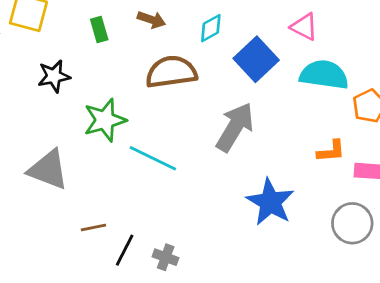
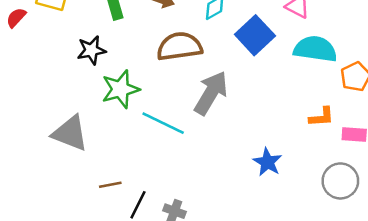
black star: (54, 76) -> (91, 50), moved
gray arrow: (235, 127) -> (211, 93), moved
blue star: (270, 202) -> (267, 162), size x0.7

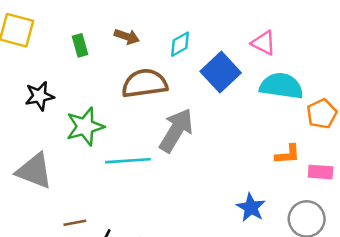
black star: (91, 50) -> (39, 96), moved
cyan line: (163, 123) -> (128, 161), turned -30
blue star: (267, 162) -> (251, 208), moved

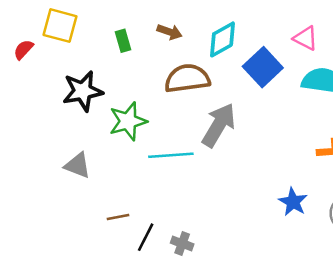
cyan diamond: (180, 44) -> (222, 39), size x1.4
black star: (39, 96) -> (83, 91), size x1.4
gray triangle: (34, 171) -> (78, 165), size x0.7

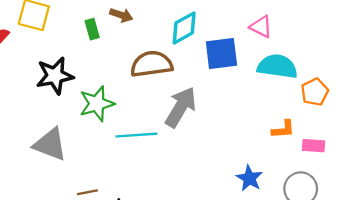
brown arrow: (170, 32) -> (121, 15), moved
blue square: (263, 67) -> (221, 54), turned 36
gray triangle: (78, 165) -> (50, 144), size x1.4

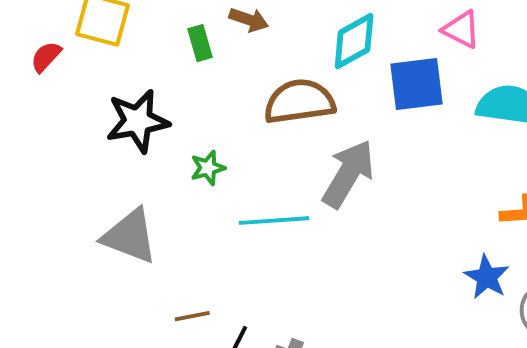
pink triangle: (261, 27) -> (461, 29), moved
green star: (97, 104) -> (208, 168), size x0.6
blue star: (249, 178) -> (487, 277), moved

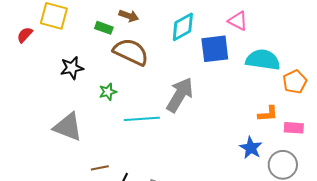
green rectangle: (200, 43) -> (104, 28), turned -54
brown semicircle: (299, 102) -> (131, 52), moved, turned 33
black star: (138, 121) -> (72, 68), size x0.7

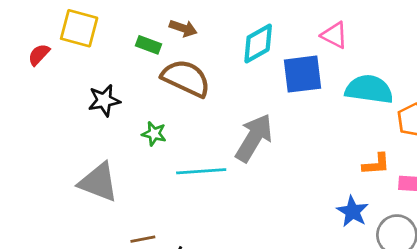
green star: (108, 92) -> (154, 134), turned 30

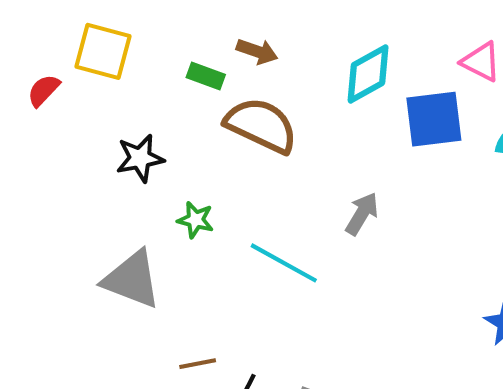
green star: (154, 134) -> (196, 220), moved
gray arrow: (254, 138) -> (362, 214), size x0.6
cyan line: (201, 171) -> (284, 263), turned 33

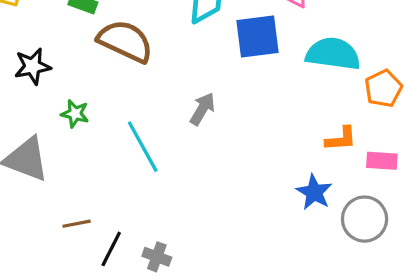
cyan line: (284, 263) -> (143, 147), turned 32

